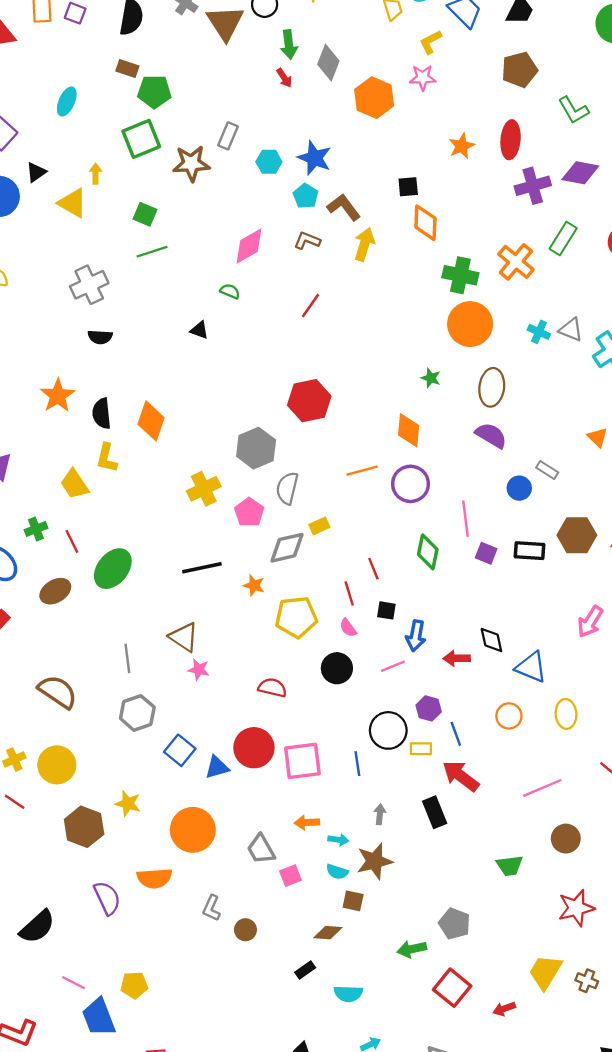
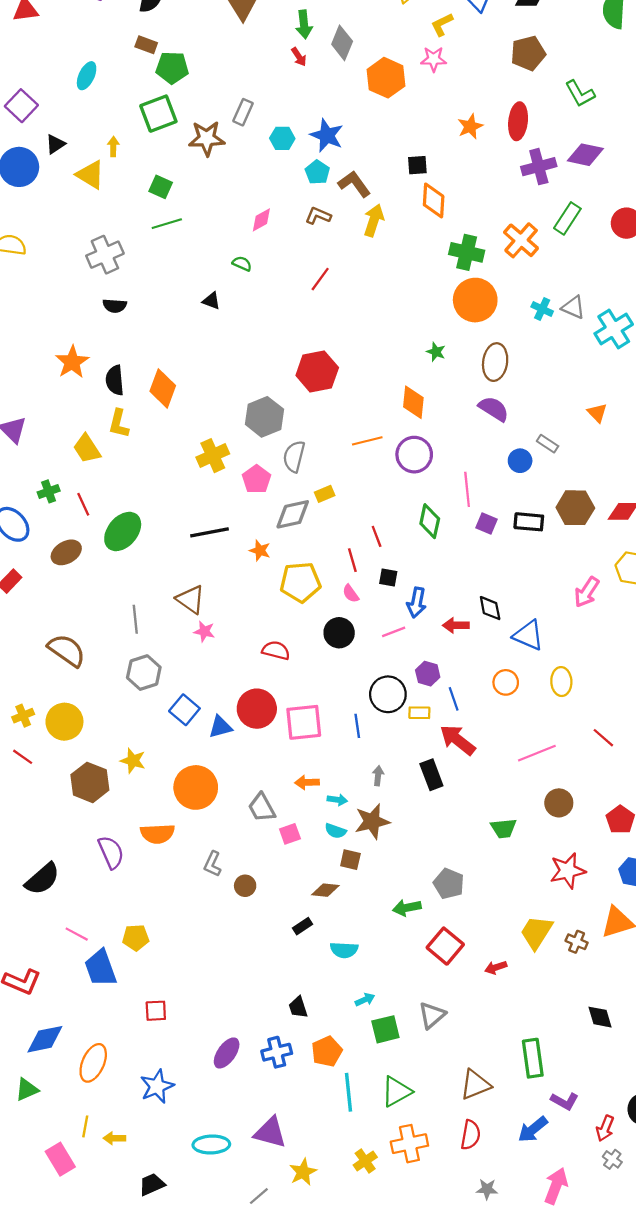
pink diamond: (249, 246) -> (261, 220), size x0.7

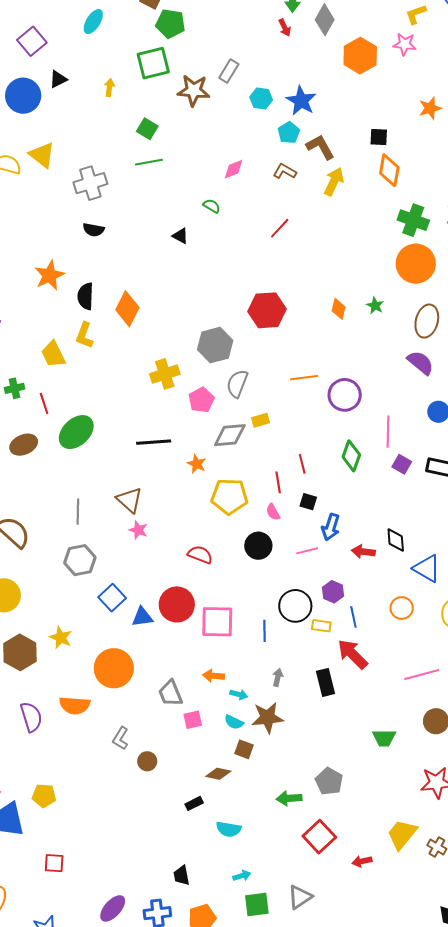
yellow triangle: (90, 175) -> (42, 155), moved
orange diamond: (413, 402) -> (339, 309), moved, size x0.7

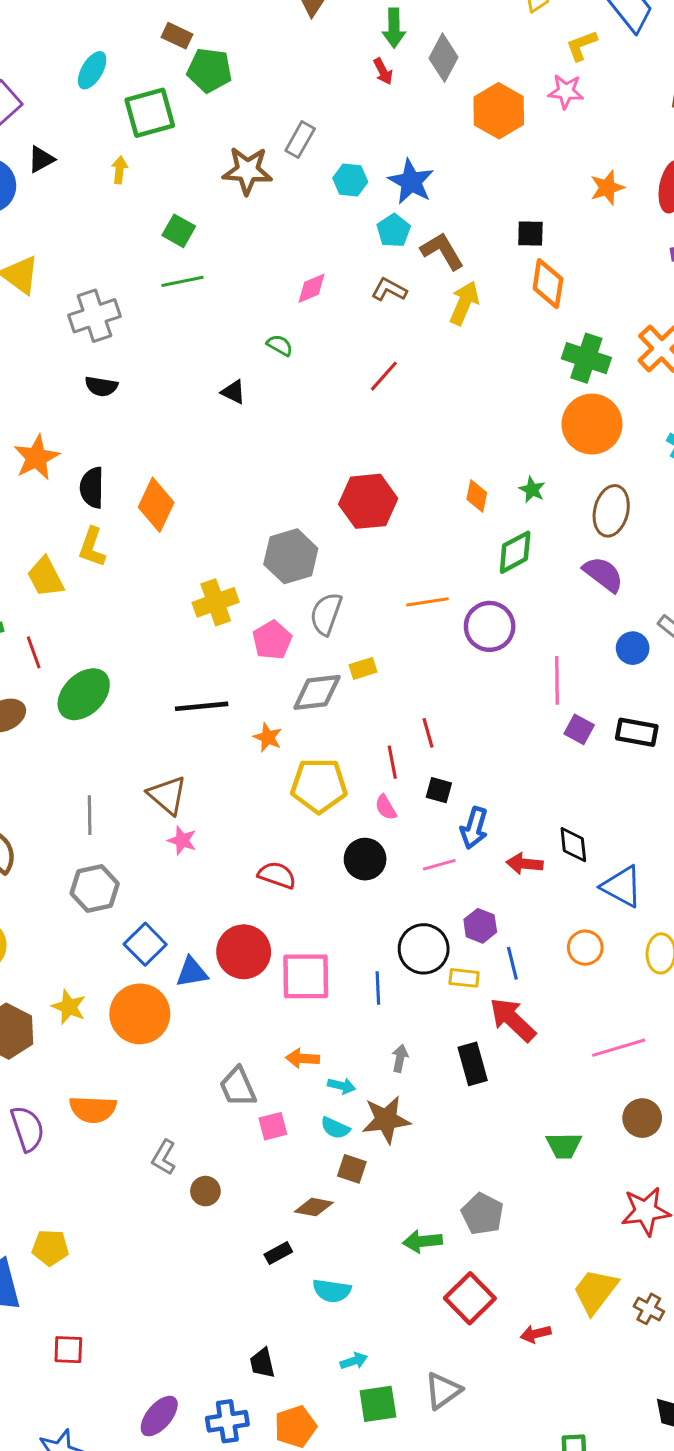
green square: (153, 63) -> (150, 113), moved
green diamond: (351, 456) -> (515, 552), moved, turned 44
orange circle: (114, 668) -> (140, 1014), moved

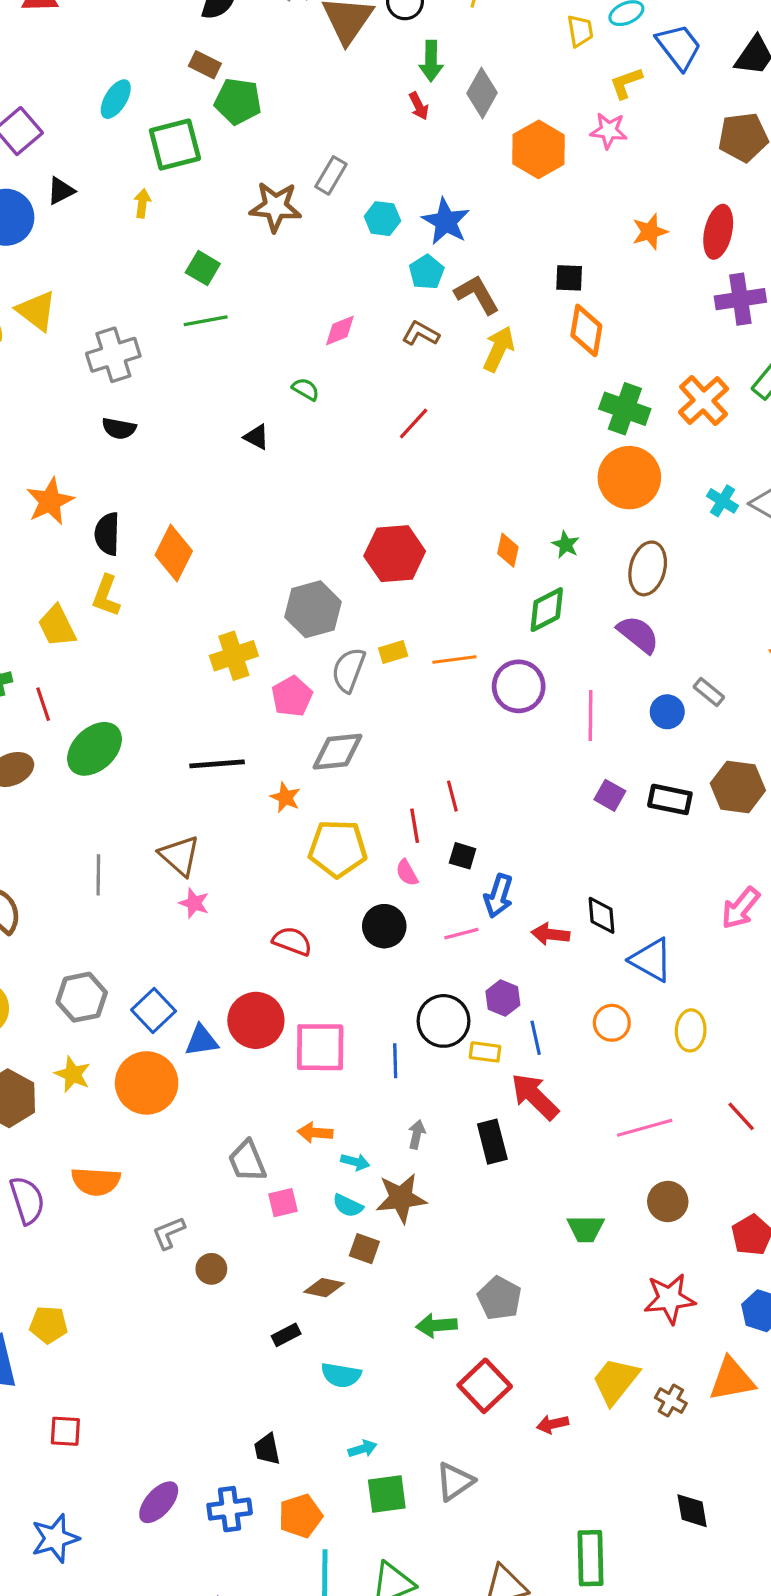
yellow rectangle: (363, 668) -> (393, 652), moved
pink line: (557, 680) -> (591, 716), moved
gray hexagon: (95, 889) -> (82, 997), moved
gray L-shape: (164, 1157) -> (169, 1233), turned 36

